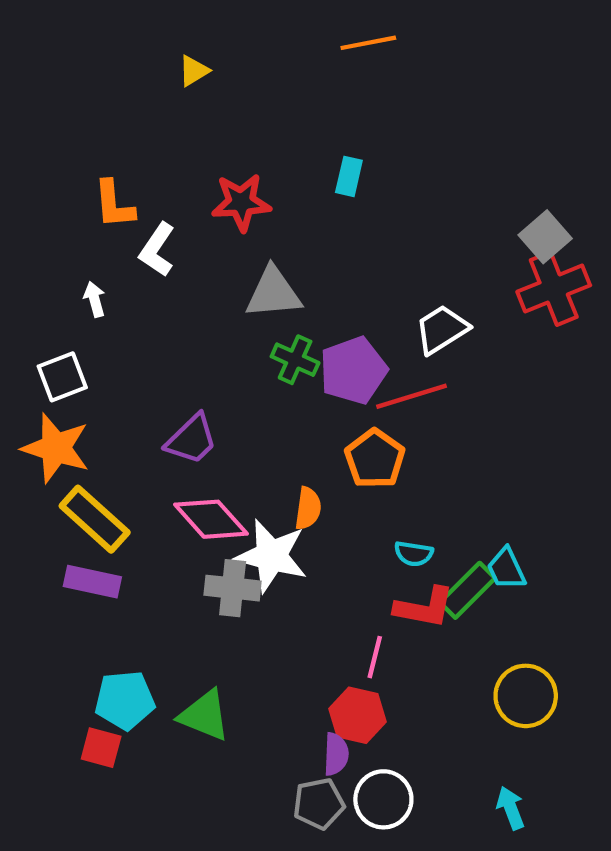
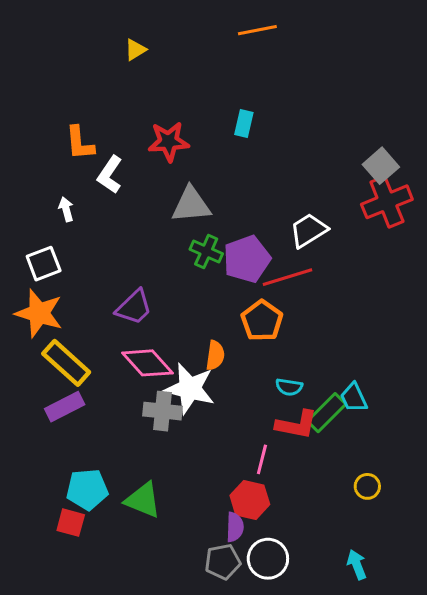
purple rectangle: (92, 582) -> (65, 407), turned -39
yellow circle: (526, 696) -> (367, 486), size x0.6

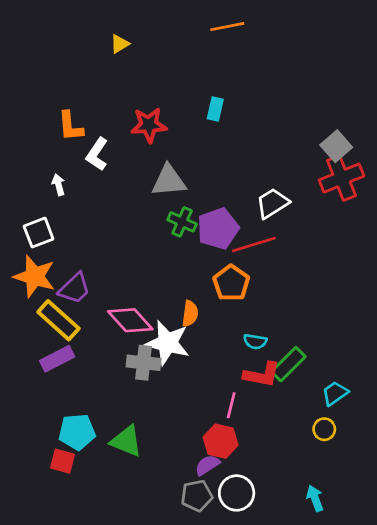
purple trapezoid: (134, 307) -> (74, 288), moved
cyan trapezoid: (354, 398) -> (335, 393), moved, turned 80
purple semicircle: (235, 527) -> (207, 465), turned -125

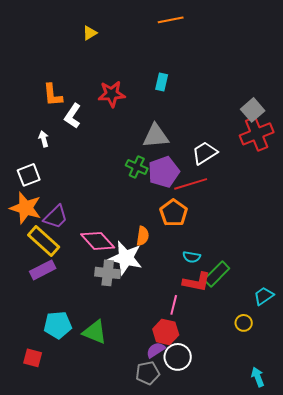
gray triangle: (169, 181) -> (156, 136), moved
cyan trapezoid: (335, 393) -> (264, 296), moved
red square: (62, 461) -> (33, 358), moved
white circle: (237, 493) -> (178, 357), moved
cyan arrow: (315, 498) -> (258, 377), moved

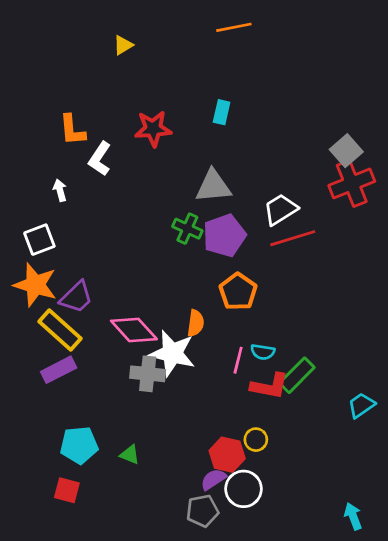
red line: (191, 184) -> (293, 238), moved
pink line: (174, 305) -> (238, 360), moved
yellow circle: (244, 323) -> (256, 440), moved
green triangle: (95, 332) -> (130, 455), size x0.6
red square: (33, 358) -> (67, 490), moved

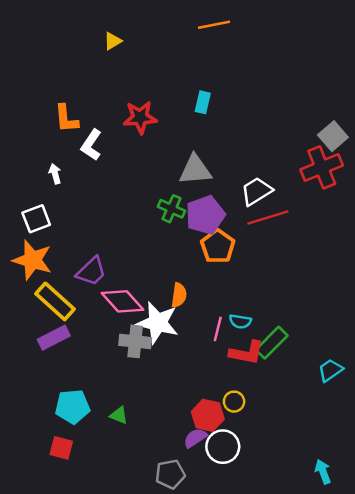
gray square: (346, 151) -> (333, 136), moved
orange pentagon: (238, 292) -> (218, 246), moved
purple trapezoid: (76, 297) -> (91, 271), moved
gray pentagon: (202, 511) -> (170, 474), moved

